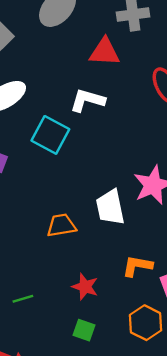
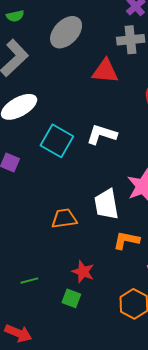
white L-shape: (87, 100) -> (102, 134), moved
orange L-shape: (137, 266) -> (126, 240), moved
green square: (84, 330) -> (71, 298), moved

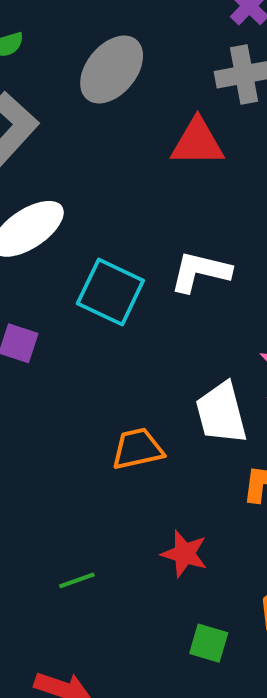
green square: (71, 298) -> (209, 643), moved

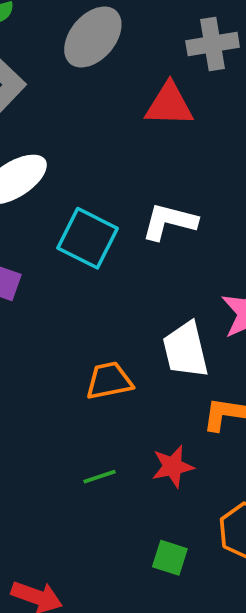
red star: (184, 554) -> (173, 466), moved, turned -30
green line: (77, 580) -> (99, 477), moved

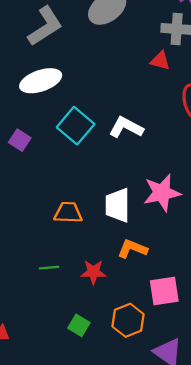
red triangle: (169, 105) -> (160, 61), moved, size x0.7

